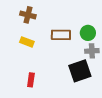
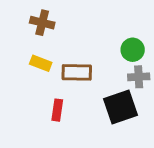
brown rectangle: (61, 35) -> (77, 72), moved
red rectangle: (31, 80) -> (57, 110), moved

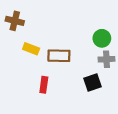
brown cross: (42, 23) -> (15, 21), moved
black square: (121, 107) -> (93, 82), size x0.7

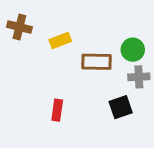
yellow rectangle: (31, 49) -> (60, 41), moved, turned -42
brown rectangle: (59, 56) -> (96, 62), moved

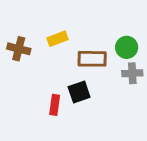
brown cross: (19, 27) -> (19, 49), moved
black square: (121, 107) -> (79, 92), moved

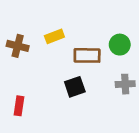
gray cross: (132, 73) -> (125, 84), moved
red rectangle: (55, 105) -> (19, 106), moved

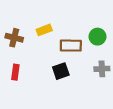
red rectangle: (19, 106) -> (15, 72), moved

